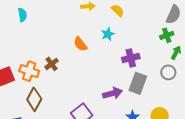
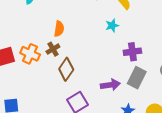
orange semicircle: (80, 44) -> (59, 29), moved, turned -140
brown diamond: (34, 99) -> (66, 69), moved

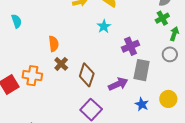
brown cross: (53, 49) -> (61, 64), moved
brown diamond: (66, 69) -> (87, 75), moved

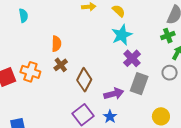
cyan star: (104, 26) -> (122, 35), moved, size x1.5
purple cross: (131, 46) -> (132, 58), turned -30
blue star: (142, 104) -> (110, 117), moved

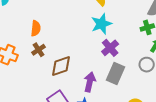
brown diamond: (84, 80) -> (61, 66), turned 40
purple arrow: (114, 94) -> (90, 82), turned -66

